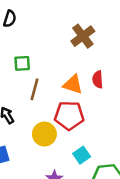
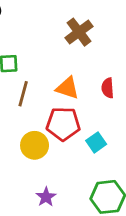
red semicircle: (98, 79) -> (108, 88), moved
cyan square: (82, 155) -> (96, 142), moved

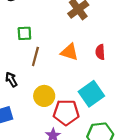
red pentagon: (63, 124) -> (66, 112), moved
cyan square: (96, 142) -> (91, 94), size x1.6

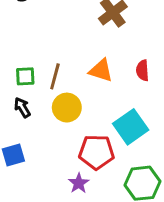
green square: (24, 33) -> (25, 76), moved
yellow circle: (44, 96) -> (67, 108), moved

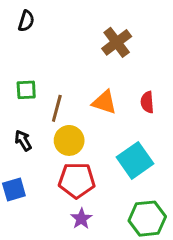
green square: (25, 76) -> (26, 90), moved
red pentagon: (96, 152) -> (77, 180), moved

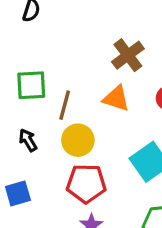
brown cross: (117, 42) -> (128, 55), moved
green square: (26, 90) -> (31, 85), size x1.4

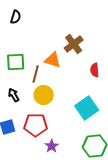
orange triangle: (116, 98) -> (53, 60), moved
red pentagon: (86, 183) -> (36, 125), moved

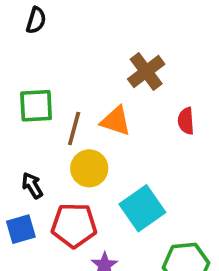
orange triangle: (53, 60) -> (116, 121), moved
black arrow: (14, 95) -> (32, 185), moved
cyan square: (87, 108) -> (142, 208), moved

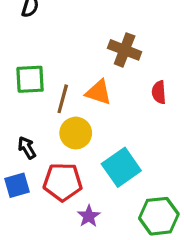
brown cross: (146, 72) -> (125, 50), turned -32

